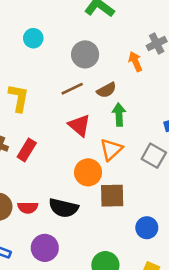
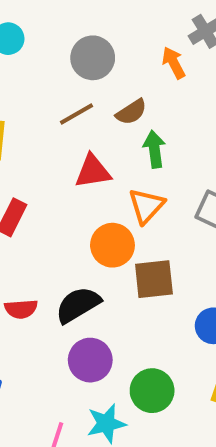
red triangle: (79, 125) -> (93, 171), turned -45
black semicircle: (63, 208) -> (78, 305), turned 140
purple circle: (45, 248) -> (90, 360), moved

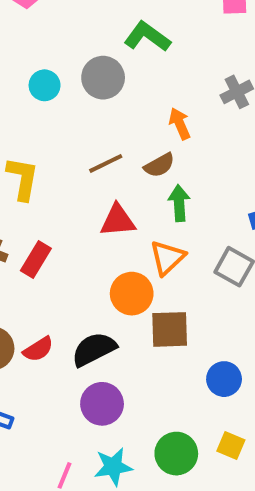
gray circle: (93, 58) -> (103, 78), moved
orange arrow: (174, 63) -> (180, 124), moved
red semicircle: (21, 309) -> (38, 349), turned -32
green circle: (152, 391) -> (176, 454), moved

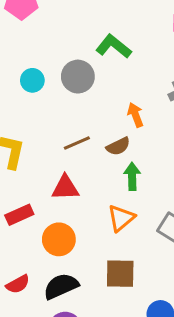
red triangle: (118, 220) -> (65, 188), moved
red rectangle: (36, 259) -> (19, 215), turned 32
orange circle: (132, 294) -> (59, 239), moved

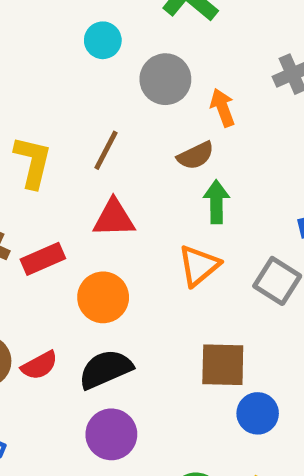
gray circle: (78, 77) -> (165, 79), moved
cyan circle: (32, 80) -> (103, 40), moved
brown line: (77, 143) -> (106, 150), moved, turned -40
brown square: (120, 274) -> (223, 365), moved

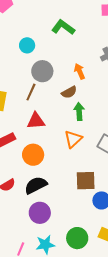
gray circle: (165, 79) -> (42, 71), moved

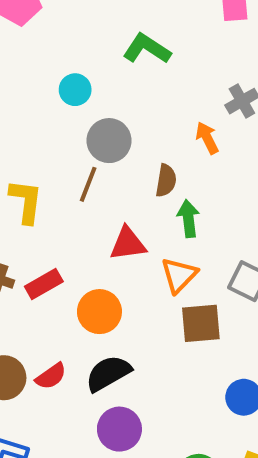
orange arrow: (80, 71) -> (207, 138), moved
brown semicircle: (69, 92) -> (166, 181), turned -49
red triangle: (36, 121) -> (128, 244), moved
brown square: (86, 181) -> (201, 323), moved

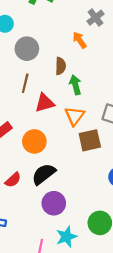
brown line: (88, 184) -> (25, 83), moved

